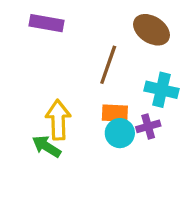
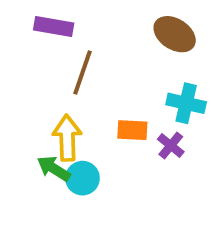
brown line: (108, 65) -> (82, 73), moved
purple cross: (148, 126) -> (171, 145), turned -35
cyan circle: (120, 133) -> (82, 178), moved

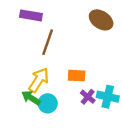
cyan cross: (186, 103) -> (108, 97), moved
yellow arrow: (67, 138) -> (39, 80), turned 35
purple cross: (171, 145) -> (88, 97), moved

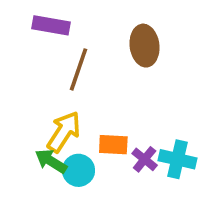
brown ellipse: (101, 20) -> (145, 46), moved, turned 50
orange rectangle: (77, 76) -> (113, 145), moved

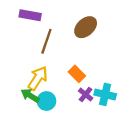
brown ellipse: (145, 46) -> (86, 27), turned 55
orange rectangle: (113, 145) -> (77, 74), moved, turned 42

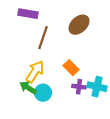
purple cross: (86, 94) -> (79, 87), turned -32

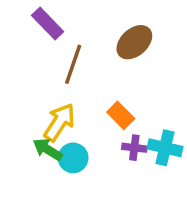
purple rectangle: (28, 14) -> (48, 23), turned 36

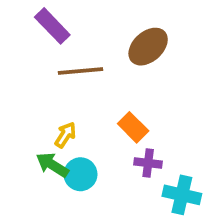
brown line: (73, 64) -> (80, 71), turned 66
yellow arrow: (59, 122) -> (65, 135), size x0.6
cyan cross: (165, 148) -> (182, 195), moved

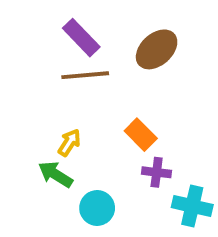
purple rectangle: (52, 26) -> (81, 38), moved
cyan circle: (80, 174) -> (97, 208), moved

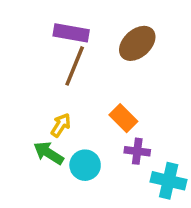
purple rectangle: (81, 38) -> (71, 33), turned -36
brown line: (85, 75) -> (75, 66), turned -63
cyan circle: (97, 208) -> (85, 165), moved

